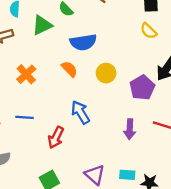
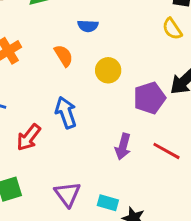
blue semicircle: (83, 42) -> (88, 26), size x0.6

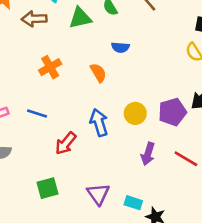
yellow circle: (108, 70) -> (135, 113), moved

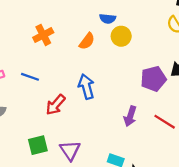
orange semicircle: (98, 73) -> (87, 41), turned 66
yellow circle: (135, 113) -> (121, 36), moved
purple triangle: (98, 194) -> (70, 150), moved

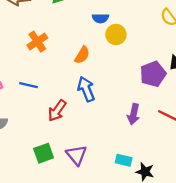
orange semicircle: (87, 41) -> (82, 55), moved

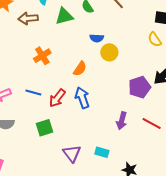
red arrow: (57, 111) -> (57, 98), moved
green square: (44, 153) -> (45, 128), moved
cyan rectangle: (124, 160) -> (102, 152), moved

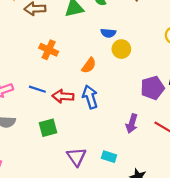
orange cross: (42, 56) -> (49, 50), turned -36
red arrow: (57, 98) -> (63, 96), turned 54

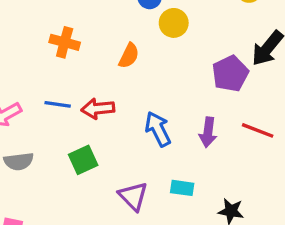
blue arrow: (90, 97) -> (158, 129), moved

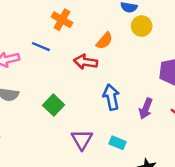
blue line: (58, 104) -> (41, 47), moved
red arrow: (98, 109) -> (86, 62), moved
green square: (83, 160) -> (54, 105), turned -36

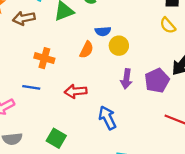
orange semicircle: (104, 41) -> (87, 50), moved
purple arrow: (146, 109) -> (126, 79), moved

